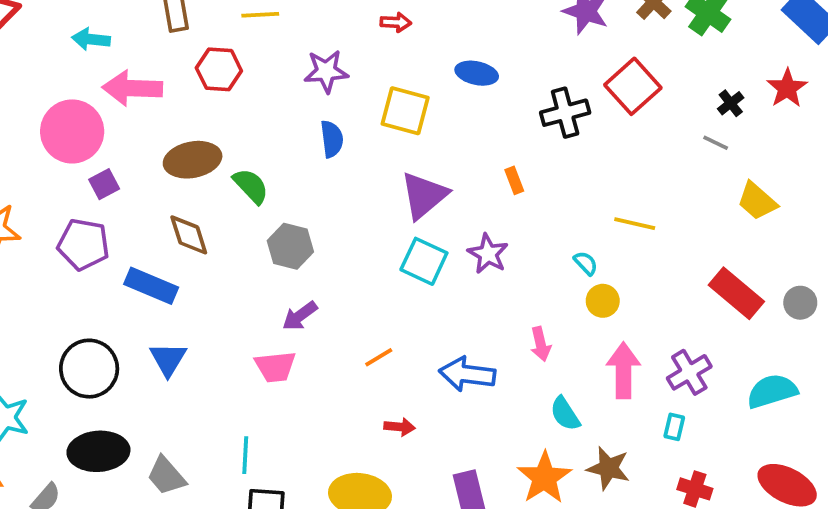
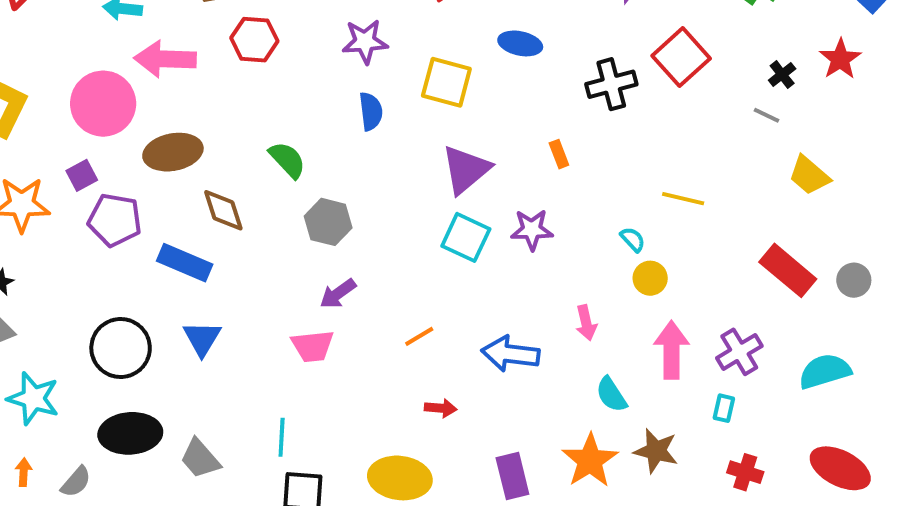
brown ellipse: (193, 160) -> (173, 152), moved
purple square: (104, 184) -> (82, 175), moved
purple star: (488, 254) -> (532, 230), turned -30

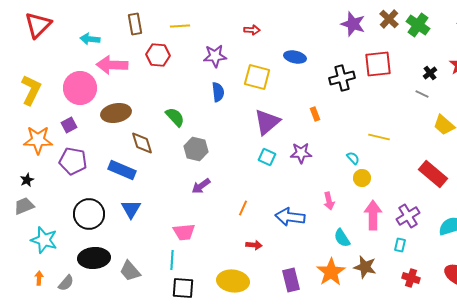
red square: (681, 57) -> (378, 64), turned 36
purple pentagon: (115, 220) -> (73, 161), moved
cyan square: (466, 237) -> (267, 157), size x0.7
orange line: (419, 336) -> (243, 208), turned -35
pink trapezoid: (313, 346) -> (184, 232), moved

